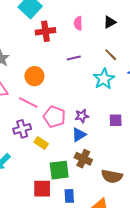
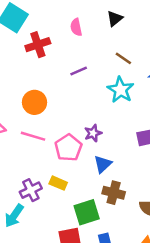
purple star: (82, 116) -> (93, 133), moved
pink pentagon: (54, 117) -> (68, 148), turned 30
purple cross: (22, 129) -> (31, 190), moved

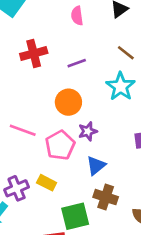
red cross: (38, 45) -> (34, 53), moved
orange circle: (34, 102) -> (68, 102), moved

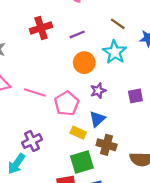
orange circle: (68, 102) -> (84, 63), moved
purple star: (88, 131) -> (98, 91), moved
yellow rectangle: (47, 183) -> (78, 133), moved

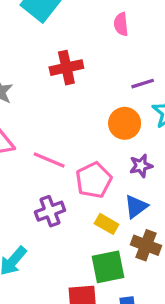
purple line: (77, 34) -> (143, 84), moved
purple cross: (32, 141) -> (50, 211), moved

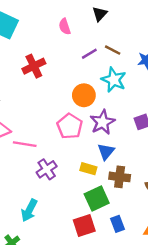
purple line: (143, 84) -> (89, 54), moved
pink line: (49, 160) -> (25, 144), moved
purple star: (141, 166) -> (103, 122), size x1.5
pink pentagon: (94, 180) -> (70, 126), moved

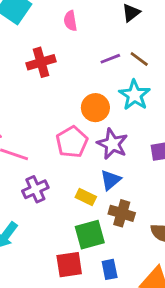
pink semicircle: (65, 27) -> (70, 21), moved
purple star: (103, 122) -> (112, 144), turned -30

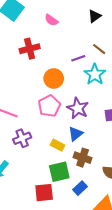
pink semicircle: (70, 21) -> (51, 20), turned -48
purple line: (110, 59) -> (78, 58), moved
orange circle: (95, 108) -> (54, 78), moved
blue rectangle: (110, 269) -> (80, 188), moved, turned 56

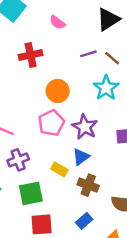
black triangle: (95, 16) -> (108, 19), size x1.5
purple line: (78, 58) -> (88, 54), moved
green square: (59, 172) -> (31, 193), moved

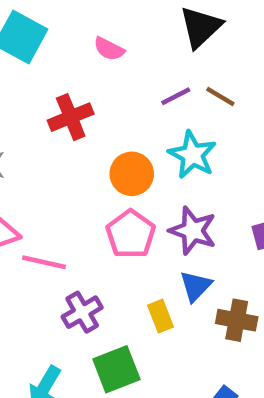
cyan star: (106, 88) -> (192, 155), moved
yellow rectangle: (59, 169) -> (161, 316), turned 49
brown cross: (88, 185) -> (237, 320), moved

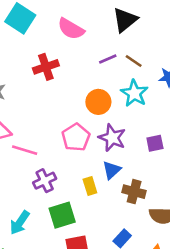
pink semicircle: (109, 49) -> (71, 29), size x1.5
cyan star: (192, 155) -> (134, 93), moved
orange circle: (132, 174) -> (98, 102), moved

